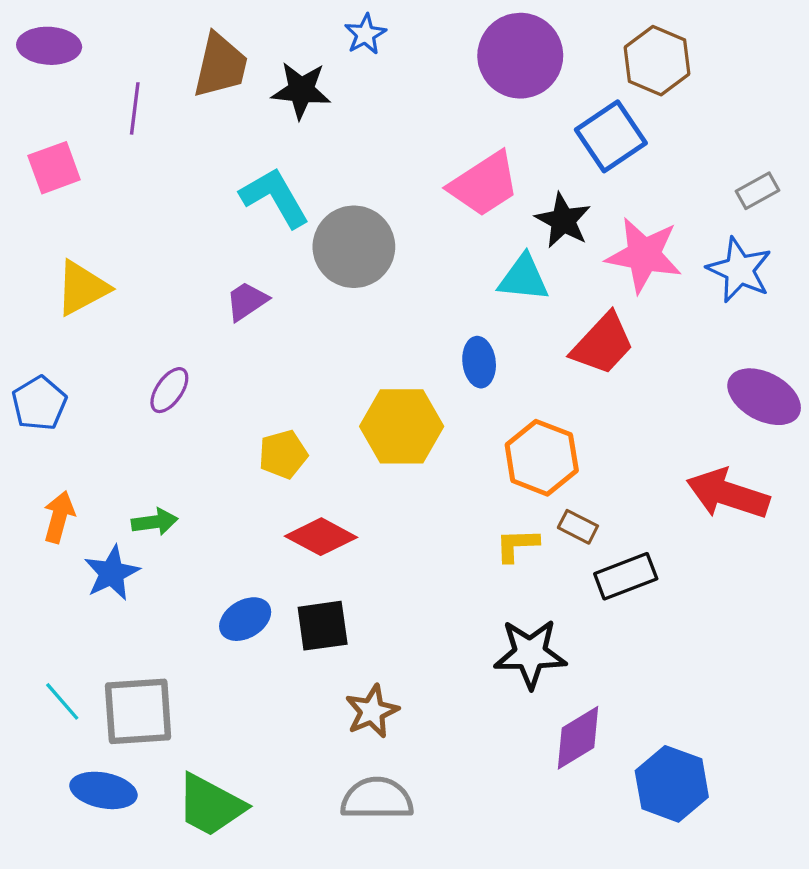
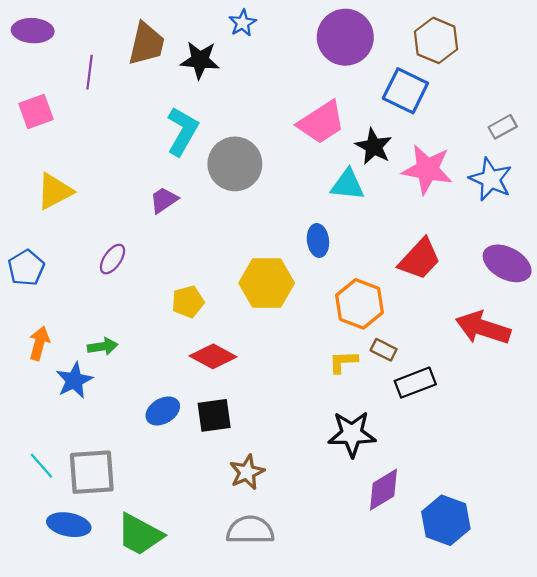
blue square: (611, 136) -> (405, 91), turned -30
cyan L-shape: (275, 197) -> (182, 131), turned 60
red trapezoid: (603, 344) -> (420, 259), moved

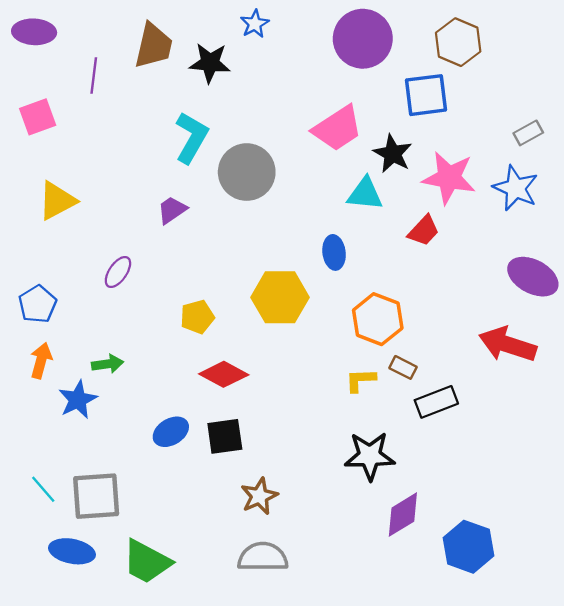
blue square: (405, 91) -> (426, 95), turned -33
red trapezoid: (420, 259) -> (424, 231), moved, size x0.7
blue pentagon: (26, 268) -> (38, 304), moved

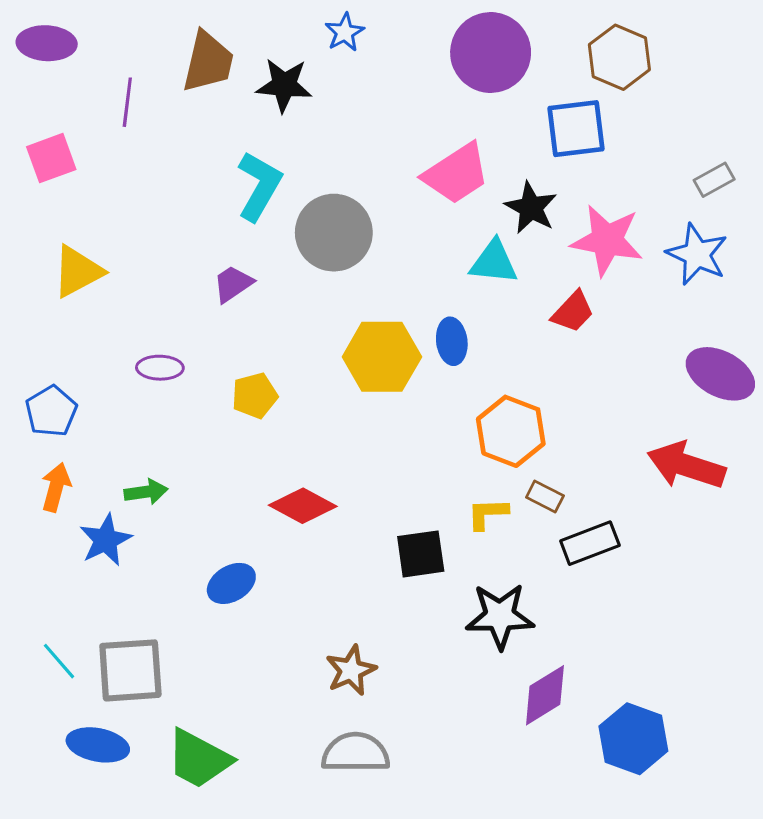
purple ellipse: (118, 272) -> (160, 368), turned 56
yellow hexagon: (280, 297) -> (382, 357), moved
yellow pentagon: (197, 317) -> (255, 396), moved
black square: (225, 436) -> (421, 554), moved

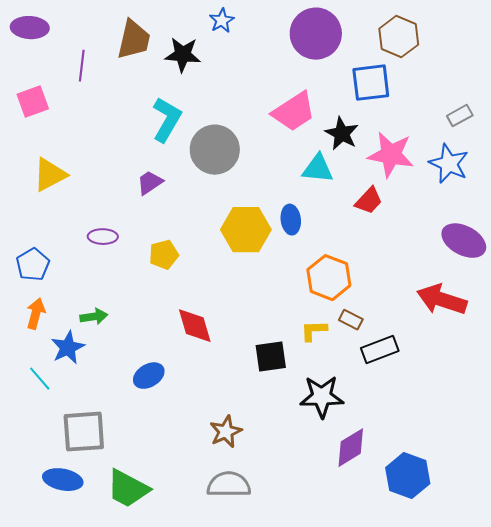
red diamond: (303, 506) -> (195, 326), turned 45
cyan line: (59, 661) -> (40, 379), moved

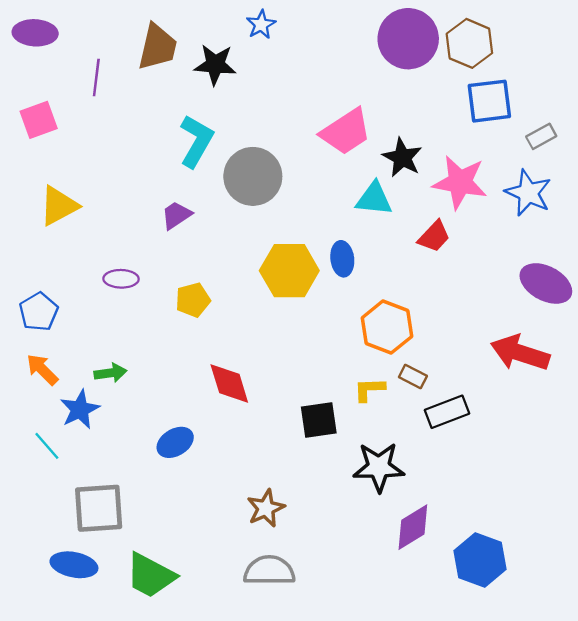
purple circle: (316, 34) -> (408, 39), moved
blue square: (371, 83) -> (489, 101), moved
orange arrow: (36, 314) -> (42, 369), turned -60

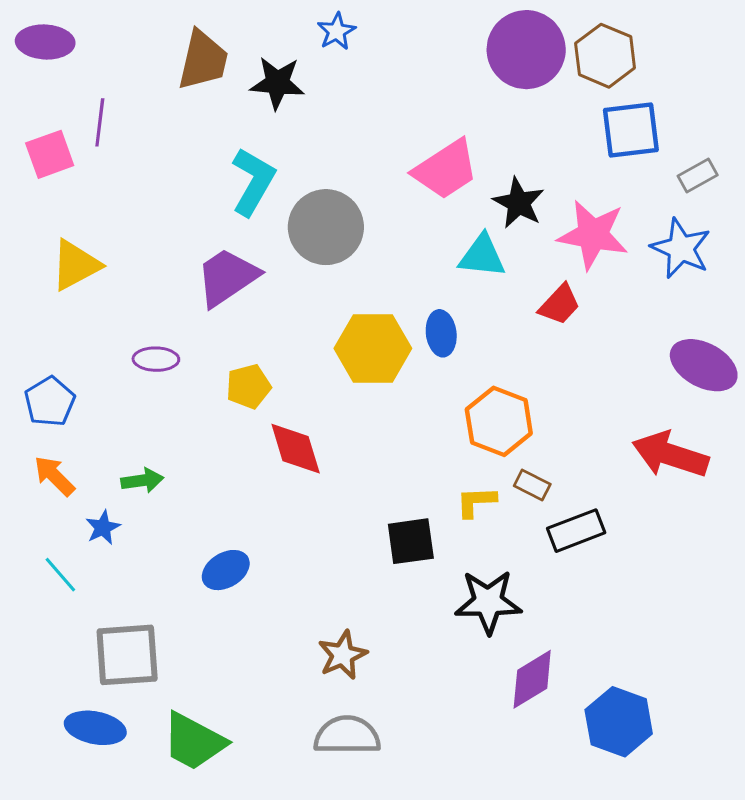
purple line: (96, 78) -> (100, 122), moved
purple trapezoid: (176, 215) -> (227, 277), size x1.6
red diamond: (229, 384) -> (296, 449), moved
blue star: (80, 409) -> (103, 528), size x0.7

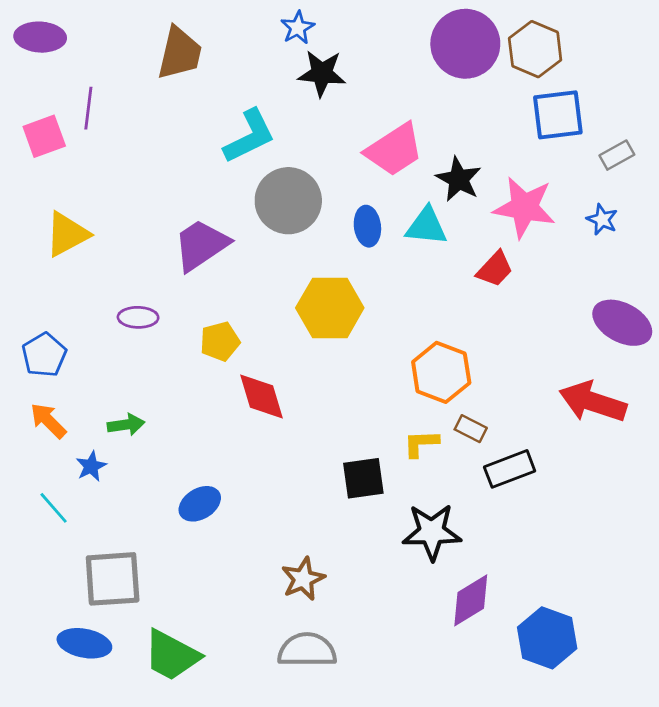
black star: (277, 83) -> (322, 73), moved
cyan L-shape: (253, 182) -> (249, 136), moved, turned 34
blue star: (681, 248) -> (602, 219), size x0.6
blue ellipse: (441, 333) -> (367, 226), moved

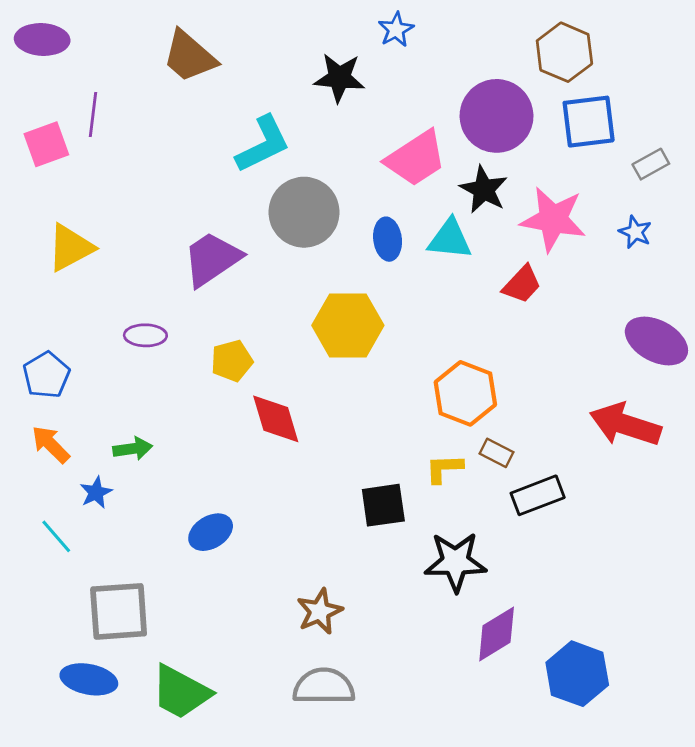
blue star: (298, 28) -> (396, 30), moved
purple circle: (465, 44) -> (497, 116), moved
brown trapezoid: (180, 53) -> (189, 56), turned 118

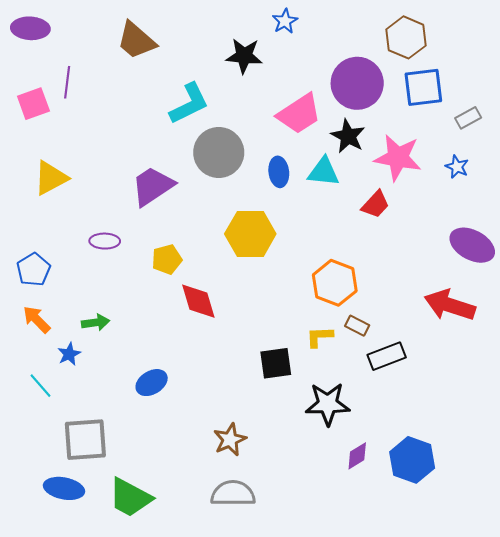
purple diamond: (497, 634) -> (357, 456), size x0.7
blue hexagon: (577, 674) -> (412, 460), moved

